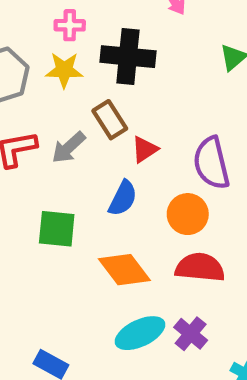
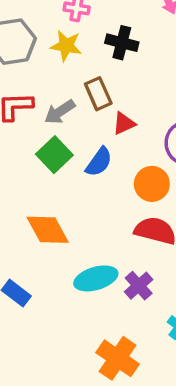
black cross: (128, 57) -> (122, 43), size x0.7
green square: (57, 229) -> (54, 155), moved, turned 32
orange diamond: (124, 270) -> (48, 230), moved

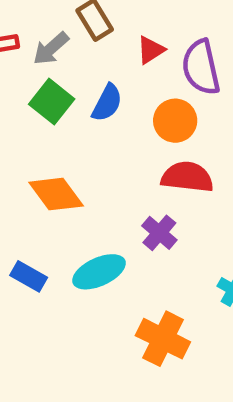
red triangle: (124, 123) -> (151, 50), moved
cyan ellipse: (96, 278) -> (99, 272), moved
purple cross: (139, 286) -> (159, 233), moved

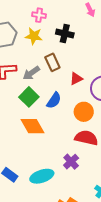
orange diamond: (56, 194) -> (33, 126), moved

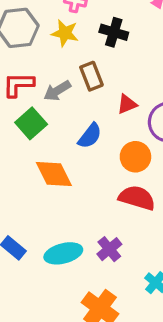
green square: (29, 97) -> (31, 123), moved
purple cross: (71, 162) -> (109, 249), moved

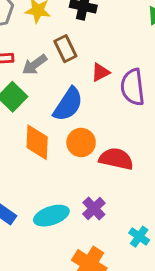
blue semicircle: (90, 136) -> (68, 104), size x1.4
orange circle: (135, 157) -> (81, 142), moved
orange diamond: (54, 174) -> (37, 142), turned 33

